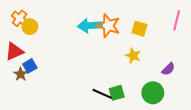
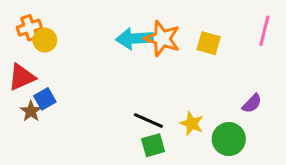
orange cross: (20, 18) -> (29, 28), turned 35
yellow star: (133, 56) -> (192, 124), moved
green square: (117, 93) -> (153, 145), moved
black line: (102, 94) -> (148, 120), moved

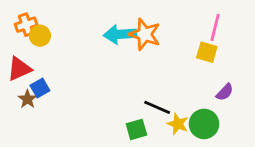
pink line: (264, 31) -> (215, 27), moved
yellow square: (209, 43) -> (207, 52), moved
black line: (148, 120) -> (157, 107), moved
yellow star: (192, 124) -> (178, 124), moved

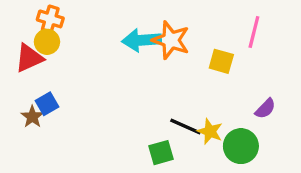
orange cross: (26, 25) -> (50, 19), moved, turned 35
yellow square: (207, 52) -> (221, 61), moved
red triangle: (19, 69) -> (29, 58), moved
yellow star: (178, 124) -> (210, 131), moved

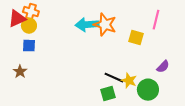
red triangle: (29, 58) -> (17, 19), moved
blue square: (47, 104) -> (29, 46), moved, turned 32
green square: (161, 153) -> (108, 94), moved

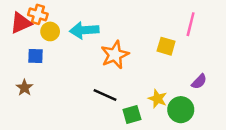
cyan arrow: (87, 25) -> (84, 30), moved
orange star: (105, 25) -> (115, 55), moved, turned 30
yellow circle: (29, 26) -> (50, 31), moved
black line: (114, 78) -> (105, 95), moved

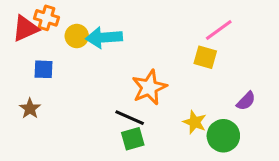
pink line: (191, 24) -> (219, 30), moved, turned 40
yellow circle: (50, 31) -> (77, 36), moved
orange star: (115, 55) -> (149, 87), moved
green square: (132, 115) -> (133, 139), moved

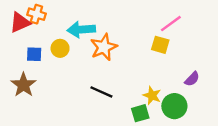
yellow circle: (77, 36) -> (60, 48), moved
orange star: (149, 87) -> (104, 47), moved
brown star: (30, 109) -> (23, 85), size x1.5
green square: (133, 139) -> (140, 113), moved

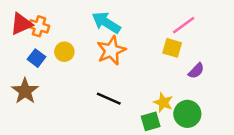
orange cross: (36, 14) -> (39, 26), moved
cyan arrow: (81, 29) -> (106, 23), moved, turned 36
blue square: (34, 54) -> (36, 58), turned 35
purple semicircle: (192, 79) -> (196, 71), moved

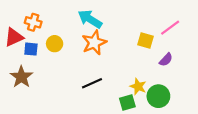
red triangle: (21, 24) -> (14, 37), moved
pink line: (184, 25) -> (170, 28), moved
blue square: (36, 58) -> (31, 49), turned -32
black line: (109, 99) -> (92, 83), turned -48

